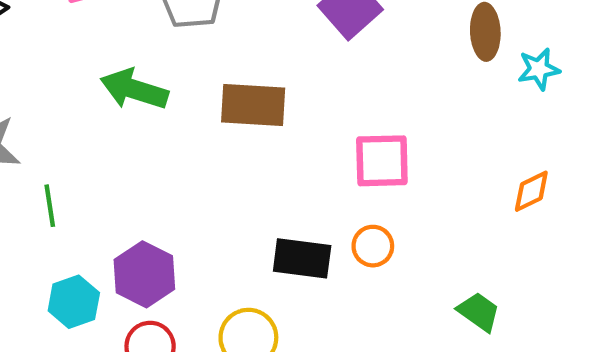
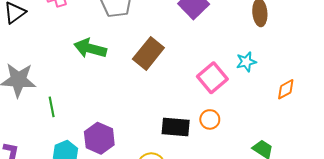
cyan star: (539, 69) -> (246, 62), moved
brown rectangle: (253, 105) -> (148, 53), turned -52
pink square: (382, 161) -> (212, 78), turned -36

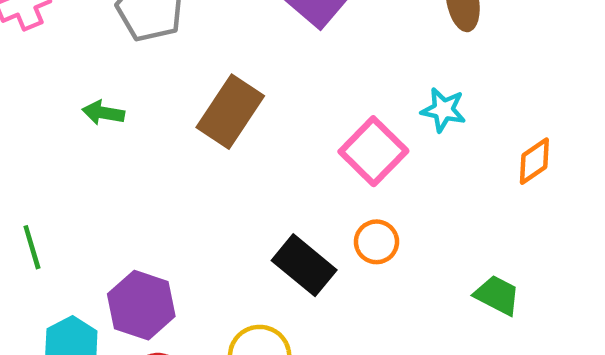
green arrow: (90, 48) -> (103, 113), size x0.6
cyan star: (246, 62) -> (443, 110), turned 30
black rectangle: (176, 127) -> (304, 265), turned 40

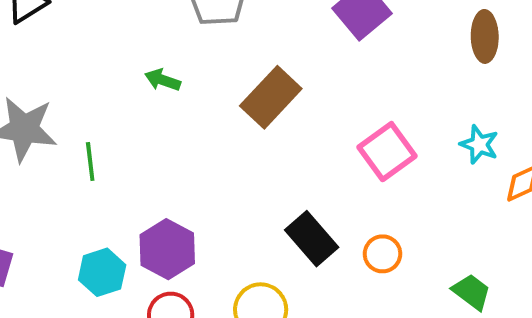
cyan star: (443, 110) -> (479, 145), moved
orange circle: (376, 242) -> (382, 254), moved
green line: (32, 247) -> (90, 161), moved

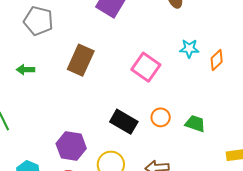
purple hexagon: (167, 249) -> (71, 146), moved
green trapezoid: (472, 292) -> (195, 124), moved

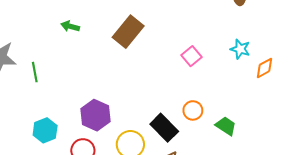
pink square: (146, 67) -> (192, 56), size x0.7
black rectangle: (124, 122) -> (164, 128), moved

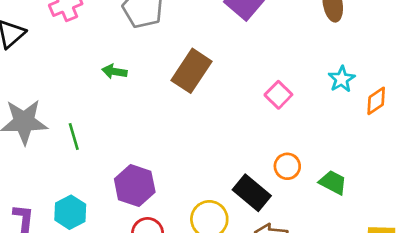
cyan star: (240, 49) -> (342, 79), turned 30
purple hexagon: (95, 115) -> (135, 186), moved
cyan hexagon: (45, 130) -> (70, 212), moved

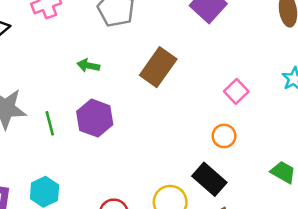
orange circle: (287, 166) -> (224, 136), moved
purple hexagon: (135, 186) -> (95, 118), moved

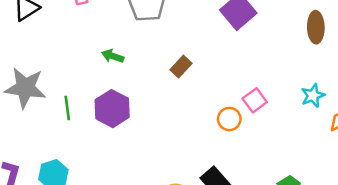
brown rectangle: (158, 67) -> (181, 67), size x0.6
orange circle: (224, 136) -> (229, 119), moved

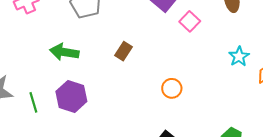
green arrow: (113, 56) -> (64, 52), size x1.5
pink square: (255, 100) -> (190, 21), moved

